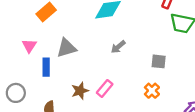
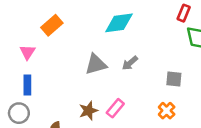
pink triangle: (29, 46) -> (27, 52), moved
gray triangle: (66, 48) -> (96, 64), moved
blue rectangle: (46, 67) -> (27, 85), moved

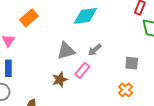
pink rectangle: (115, 108) -> (82, 70), moved
brown star: (88, 111) -> (60, 80), moved

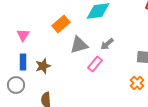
orange rectangle: (29, 18) -> (61, 24), moved
brown star: (60, 80) -> (43, 66), moved

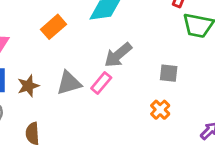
gray arrow: (107, 44) -> (118, 55), size x1.5
gray triangle: (79, 45) -> (69, 83), moved

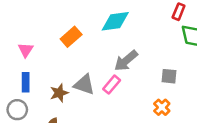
gray triangle: (69, 83) -> (84, 85), turned 35
brown star: (28, 86) -> (59, 93), moved

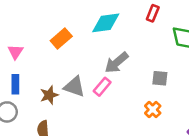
red rectangle: (179, 12) -> (153, 13), moved

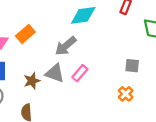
orange rectangle: (61, 39) -> (25, 34), moved
gray arrow: (117, 63) -> (66, 46), moved

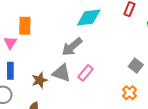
orange rectangle: (25, 34) -> (25, 26), moved, turned -48
gray square: (132, 66) -> (136, 66), turned 32

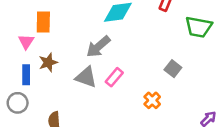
brown star: (40, 80) -> (48, 62), moved
orange cross: (129, 93) -> (152, 100), moved

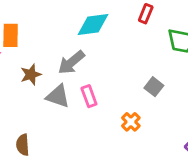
brown star: (48, 62) -> (31, 75), moved
pink rectangle: (114, 77) -> (89, 96), turned -60

